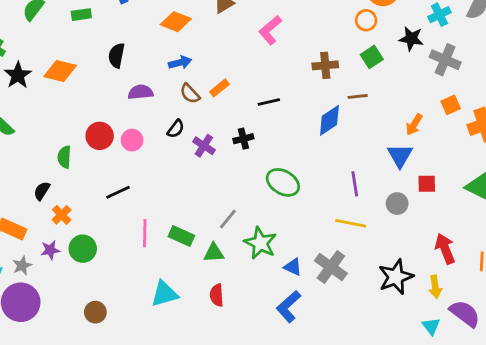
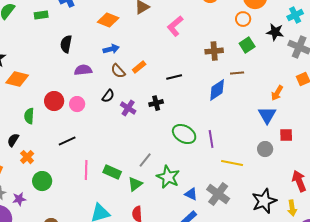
orange diamond: (60, 71) -> (17, 79), moved
purple line: (355, 184) -> (211, 139), moved
purple star: (50, 250) -> (19, 199), moved
green triangle: (214, 253) -> (135, 184), turned -35

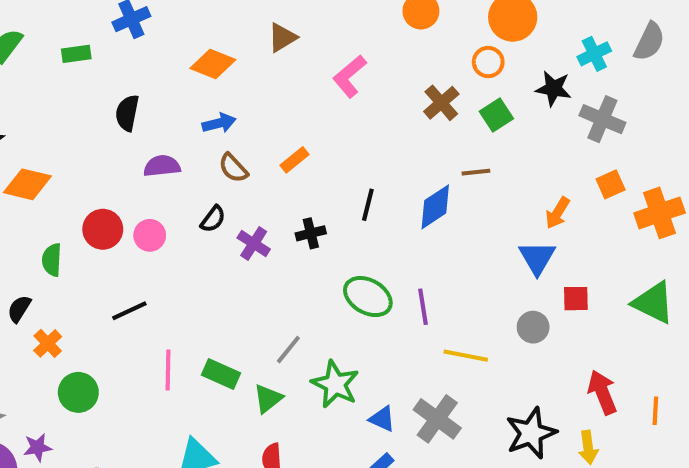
brown cross: (214, 51) -> (441, 103), moved, turned -36
orange rectangle: (139, 67) -> (294, 160), moved
black line: (174, 77) -> (368, 205), moved, turned -63
purple star: (19, 199) -> (38, 447), moved

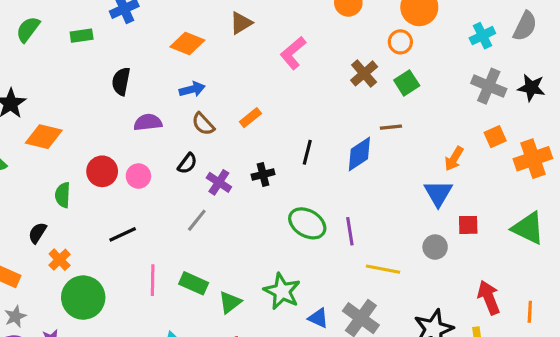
black star: (553, 89) -> (531, 88), moved
gray line: (288, 350) -> (197, 220), moved
green circle: (78, 392) -> (83, 298), size x1.4

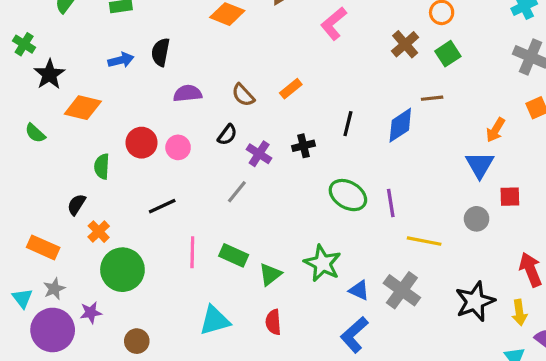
blue arrow: (192, 89) -> (121, 60), moved

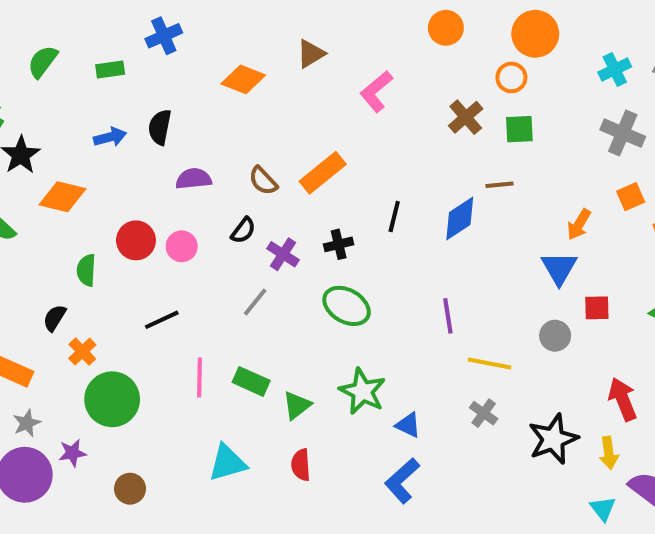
green square: (448, 54) -> (519, 129), turned 30
orange rectangle: (291, 89) -> (323, 173), size x1.6
green ellipse: (348, 195) -> (347, 306), moved
gray cross: (402, 290) -> (484, 413), moved, size x0.6

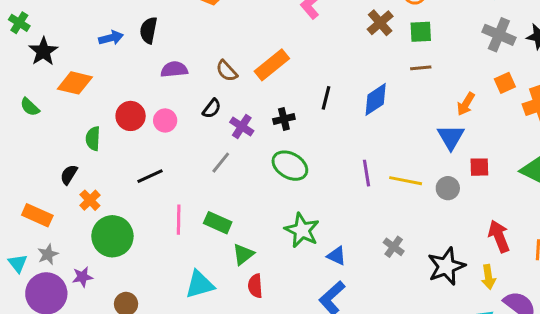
brown line: (499, 185) -> (421, 68), moved
yellow line: (490, 364) -> (406, 181), moved
green triangle: (297, 405) -> (243, 254), moved

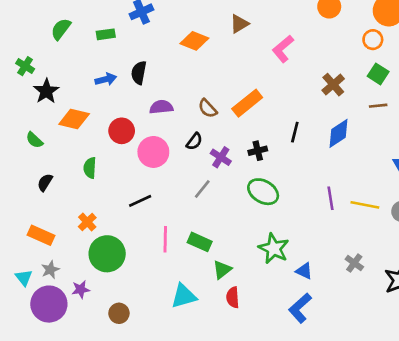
brown cross: (380, 23) -> (333, 85), moved
green square: (421, 32) -> (378, 74), turned 36
red circle: (131, 116) -> (122, 131), moved
pink circle: (165, 120) -> (153, 152), size x1.5
black semicircle: (69, 175) -> (45, 182), moved

